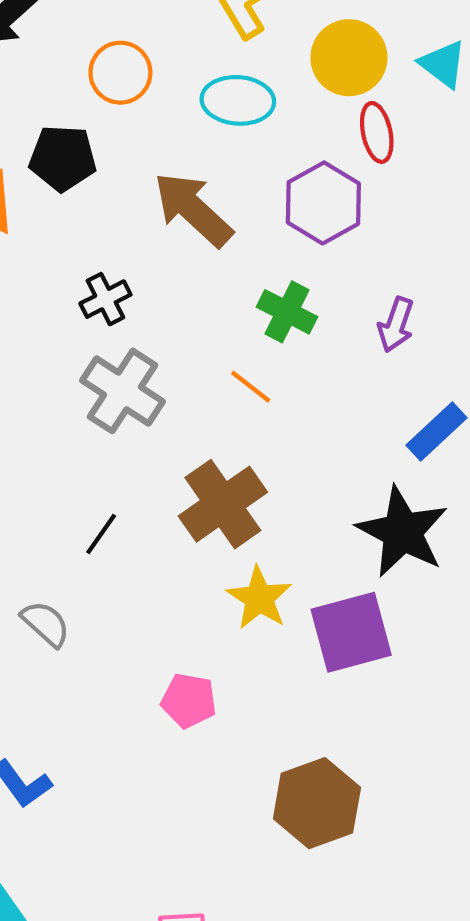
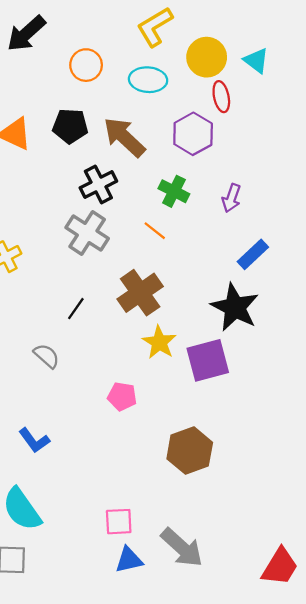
black pentagon: (63, 158) -> (70, 126), moved
black cross: (105, 299) -> (98, 185), moved, size x1.4

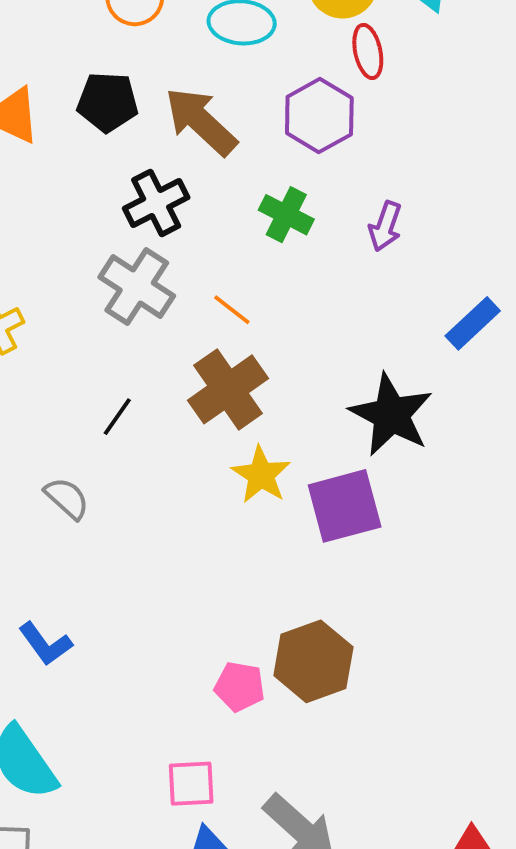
orange line: (155, 231) -> (232, 310), moved
blue rectangle: (253, 254) -> (473, 323), moved
pink pentagon: (122, 396) -> (240, 687), moved

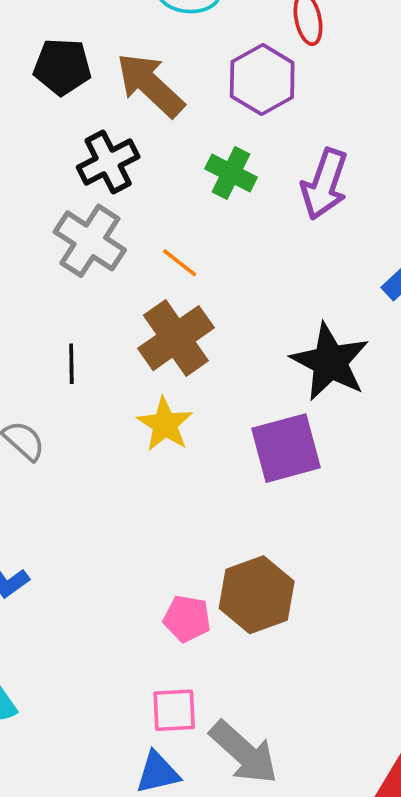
purple arrow: (385, 226) -> (324, 184), size x1.5
black line: (117, 417) -> (71, 364), turned -36
yellow star: (261, 475) -> (165, 424), moved
pink square: (191, 784) -> (174, 710), moved

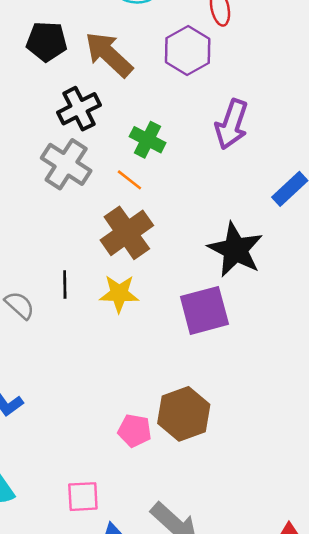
green cross: (231, 173) -> (148, 140), moved
black line: (71, 364) -> (65, 285), moved
yellow star: (165, 424) -> (119, 294), turned -30
pink square: (174, 710) -> (83, 497), moved

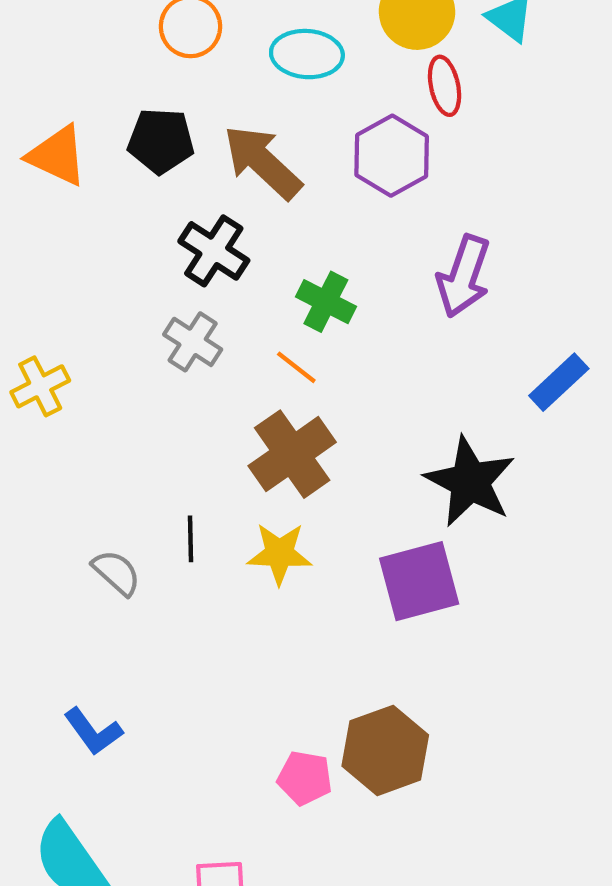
black cross: (79, 109) -> (214, 251), turned -30
gray cross: (66, 164) -> (193, 342), size x0.7

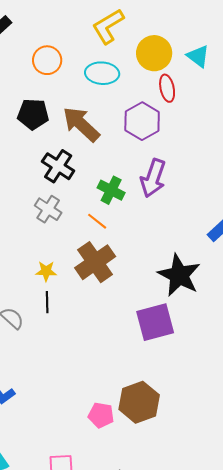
purple arrow: (464, 276) -> (153, 178), moved
yellow star: (279, 554) -> (46, 271), moved, size x0.7

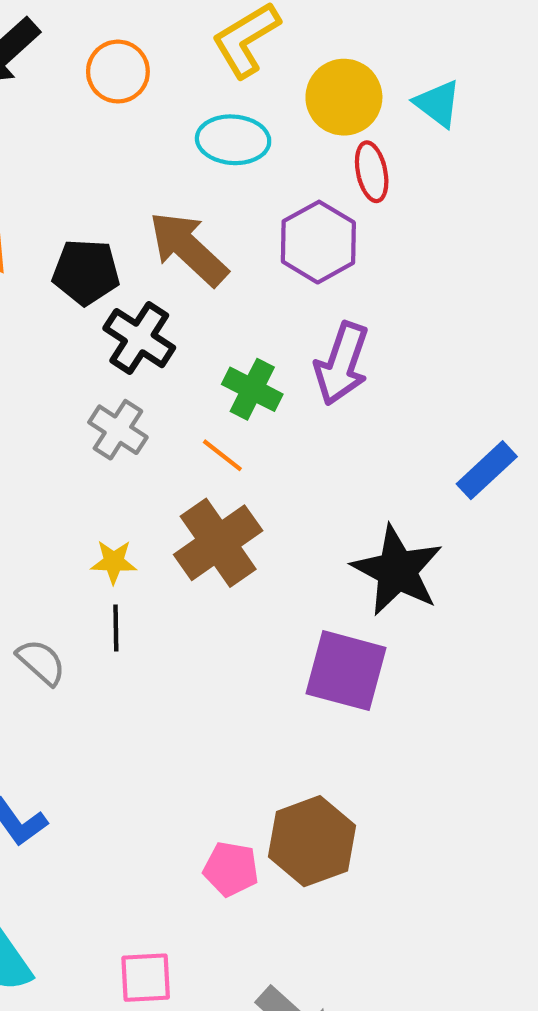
orange circle: (47, 60) -> (118, 72), moved
black pentagon: (33, 114) -> (86, 272), moved
purple square: (155, 322) -> (346, 671), turned 30

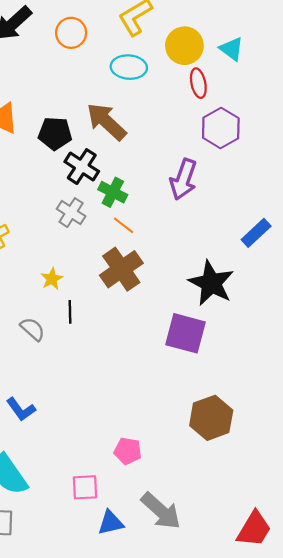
purple hexagon: (318, 242) -> (221, 128), moved
green cross: (252, 389) -> (113, 192), moved
yellow star: (114, 562) -> (52, 279), moved, turned -30
brown hexagon: (312, 841) -> (211, 418), moved
pink pentagon: (231, 869) -> (128, 451), moved

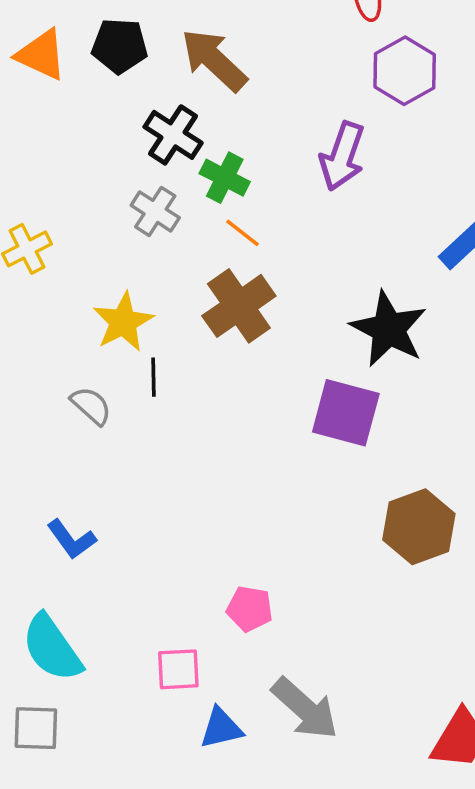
black pentagon: (55, 133) -> (120, 46), moved
yellow star: (52, 279) -> (123, 322), size x1.6
brown hexagon: (211, 418) -> (419, 527), moved

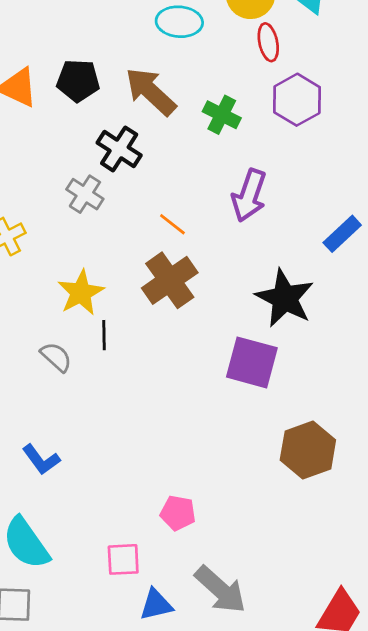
purple arrow: (342, 156) -> (249, 196), moved
green cross: (225, 178) -> (222, 115), moved
gray cross: (155, 211) -> (85, 194), moved

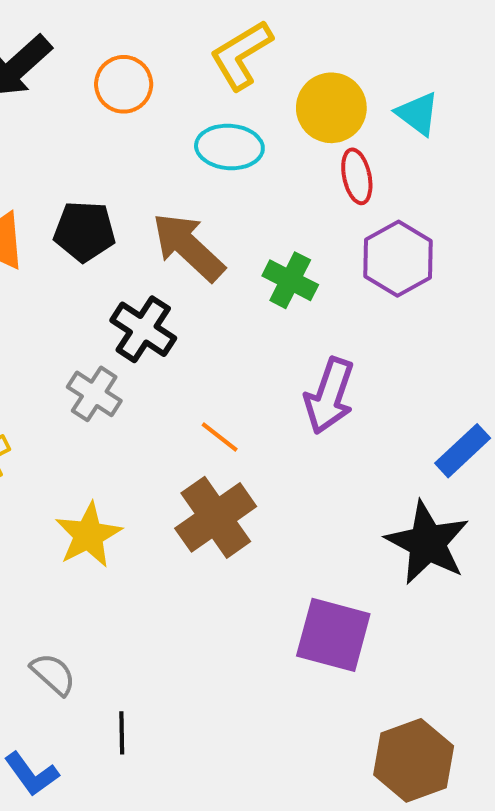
black star: (285, 298) -> (427, 543), moved
black line: (104, 335) -> (122, 733), moved
gray semicircle: (56, 357) -> (53, 674), moved

